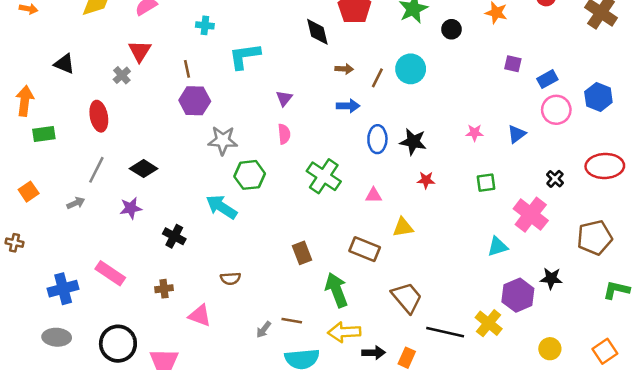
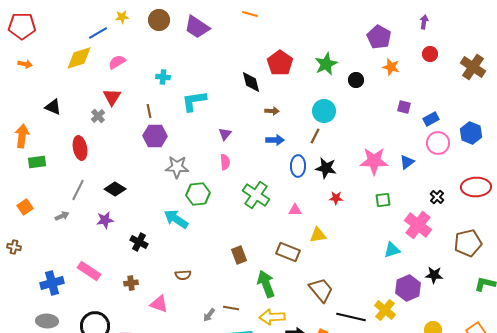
brown line: (377, 78) -> (315, 136), moved
pink star: (475, 133) -> (374, 161), size x2.0

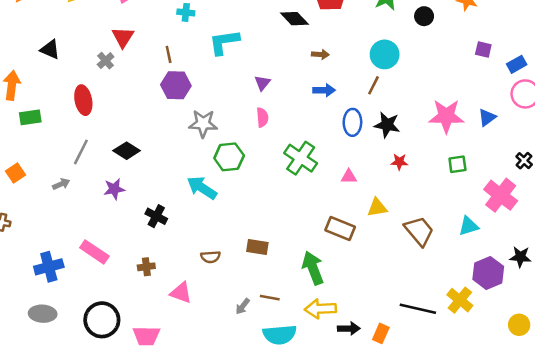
black diamond: (251, 82) -> (294, 19), turned -30
brown rectangle: (239, 255) -> (257, 247), moved, turned -60
brown trapezoid: (321, 290) -> (419, 231), moved

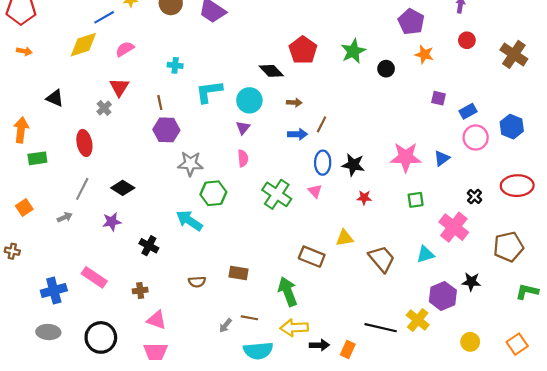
cyan circle: (385, 54) -> (249, 100), moved
brown line: (373, 85) -> (322, 124), moved
pink triangle: (349, 177) -> (315, 191), moved, turned 48
pink triangle: (181, 293) -> (157, 320), moved
pink trapezoid: (146, 336) -> (155, 352), moved

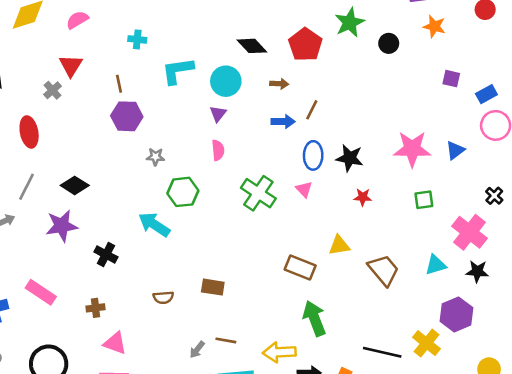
red pentagon: (303, 50) -> (305, 45), moved
gray star: (190, 164) -> (155, 157), size x0.6
purple star: (112, 222) -> (62, 226), size x1.4
black star: (471, 282) -> (477, 271), moved
green arrow: (288, 292) -> (314, 318), moved

